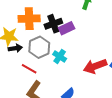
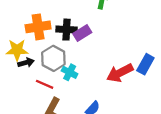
black cross: (53, 24) -> (67, 30), turned 30
cyan cross: (60, 56) -> (70, 72), moved

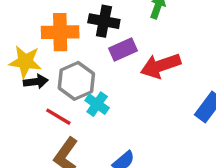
black cross: (67, 30) -> (104, 21), moved
red arrow: (120, 73) -> (161, 66), moved

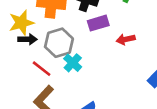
yellow star: (25, 62) -> (21, 23), turned -30
red arrow: (161, 66) -> (126, 39), size x0.6

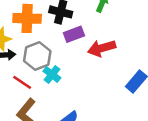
red arrow: (126, 39) -> (102, 48), size x1.5

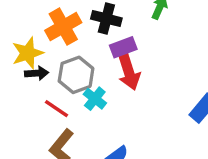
orange cross: (27, 18) -> (63, 27), turned -32
red arrow: (102, 48) -> (129, 72), moved, turned -92

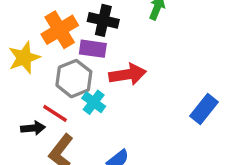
purple rectangle: (123, 47) -> (93, 49), moved, turned 30
red arrow: (129, 72) -> (128, 74), turned -80
black arrow: (37, 73) -> (33, 128), moved

